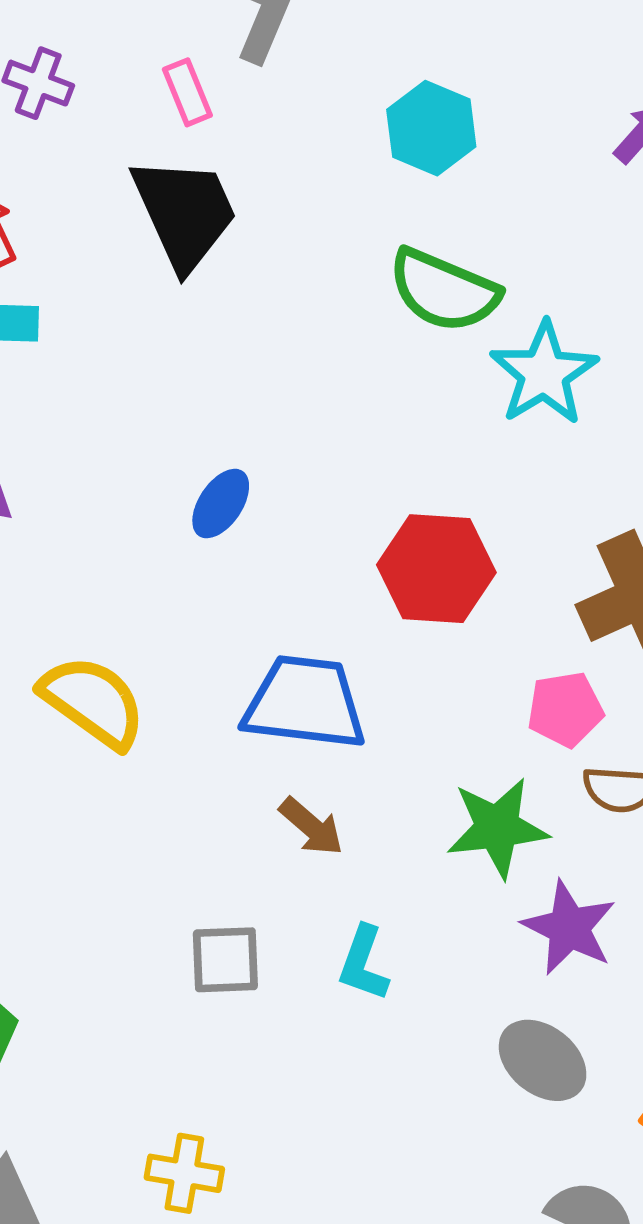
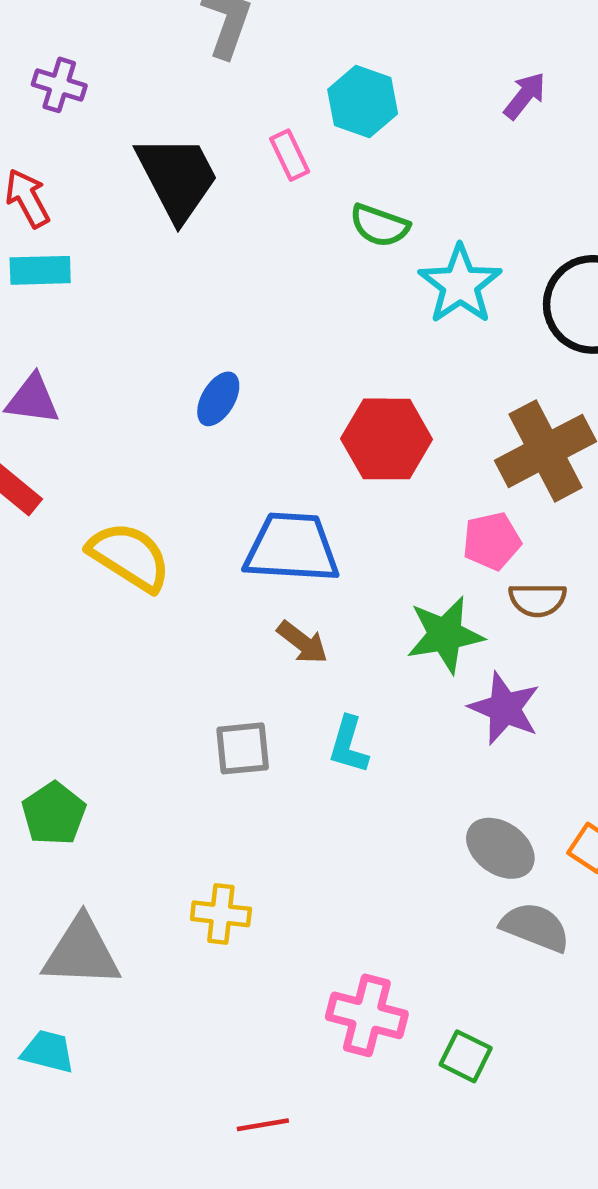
pink rectangle: (187, 92) -> (290, 155), moved
green semicircle: (444, 290) -> (380, 225), size x0.7
gray ellipse: (543, 1060) -> (500, 848), moved

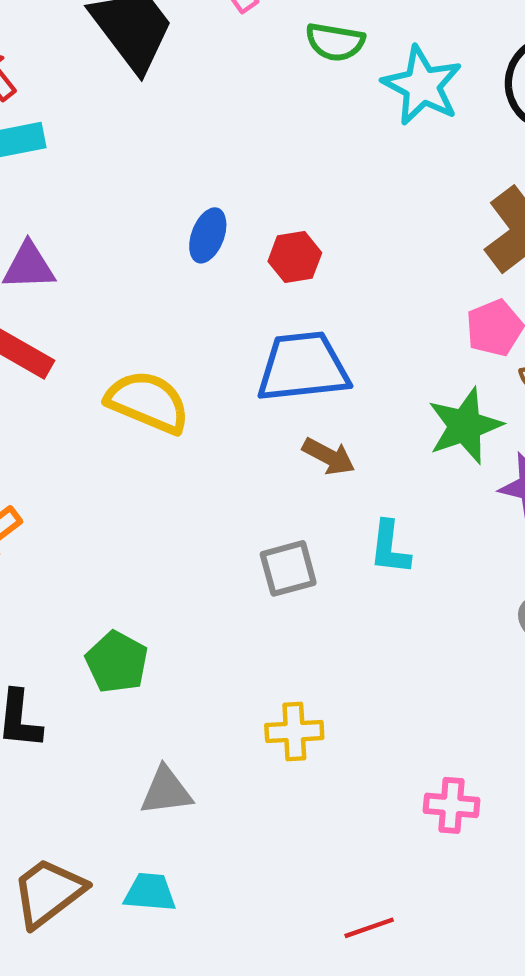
red hexagon: (387, 439) -> (295, 257), moved, size x0.6
gray triangle: (81, 952) -> (166, 791), size x0.7
pink cross: (367, 1015) -> (452, 805), size x0.7

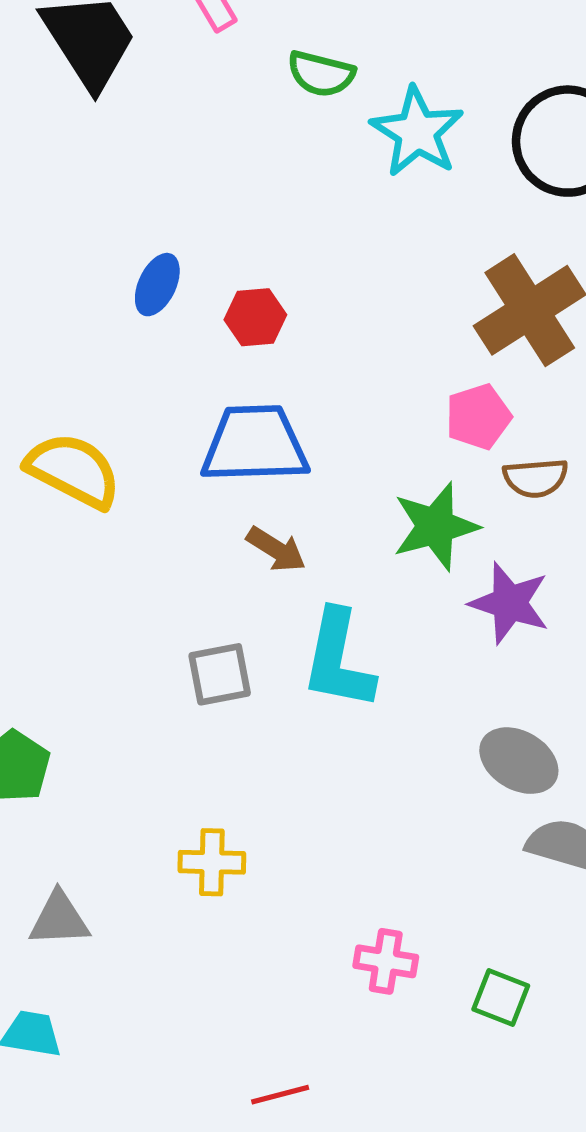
cyan L-shape: (390, 548) -> (338, 660), size x1.6

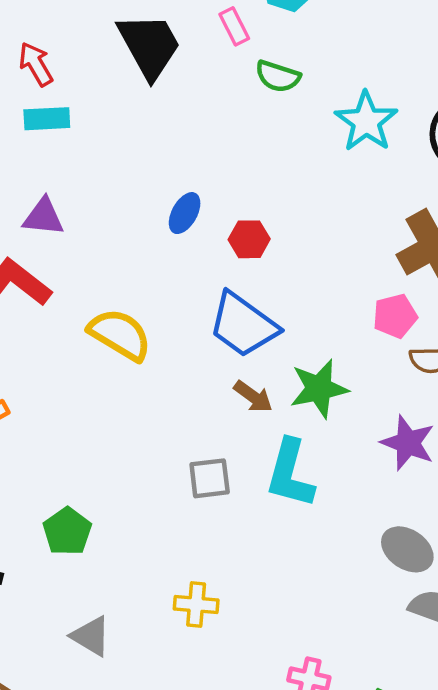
green semicircle: (321, 74) -> (278, 76), moved
blue trapezoid: (255, 444) -> (243, 325), turned -146
green star: (435, 526) -> (319, 389), moved
gray triangle: (59, 919) -> (91, 636), turned 30

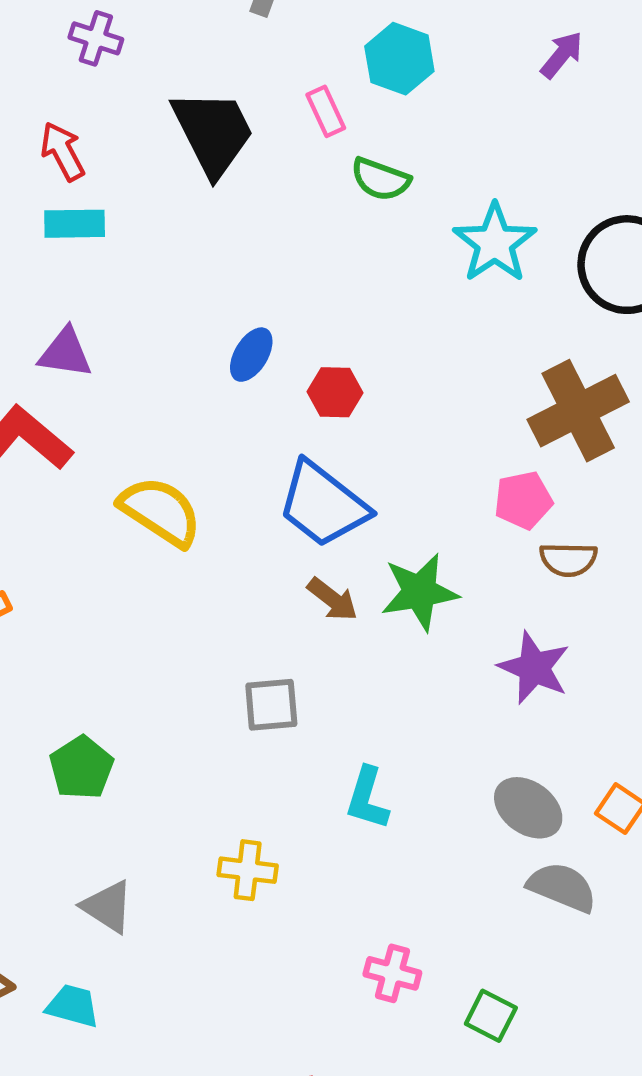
cyan L-shape: (290, 474) -> (367, 798), moved, size x0.7

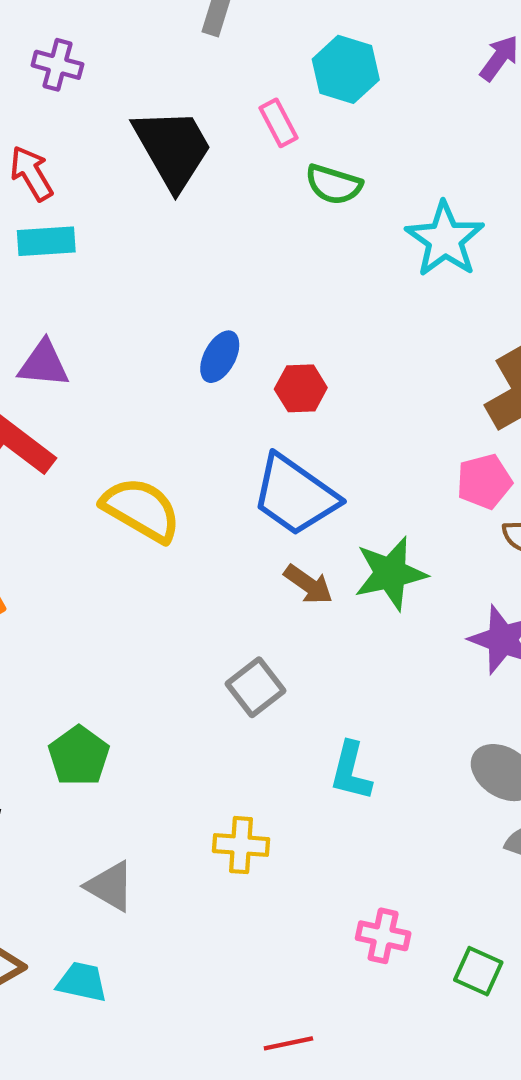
gray square: (271, 705) -> (256, 687), turned -30

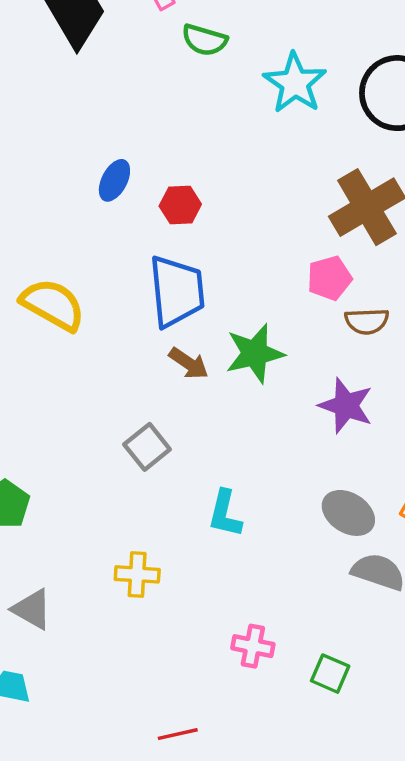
blue trapezoid: (295, 495) -> (177, 291), turned -130

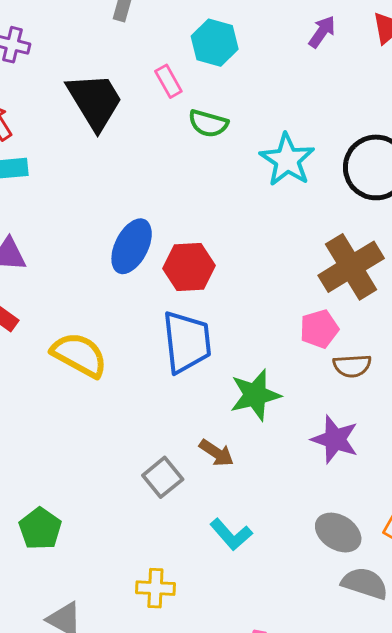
blue ellipse: (114, 180) -> (132, 246), size x1.5
red hexagon: (180, 205) -> (189, 267), size x1.4
brown arrow: (189, 363) -> (216, 453), moved
cyan L-shape: (225, 514) -> (231, 534), turned -54

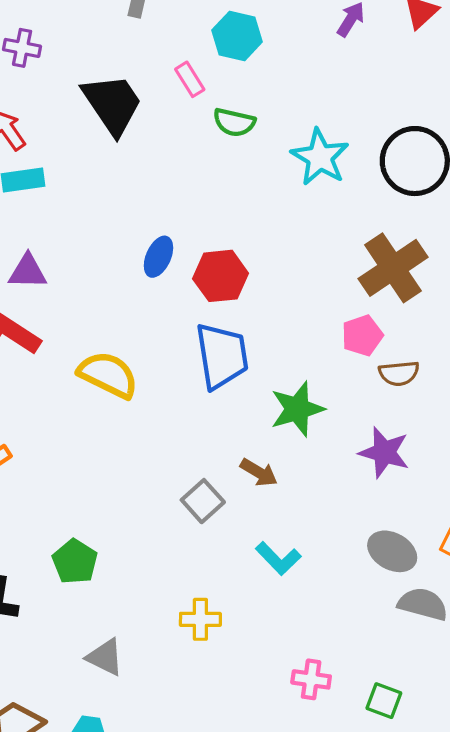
blue ellipse: (132, 246) -> (158, 257), size x0.7

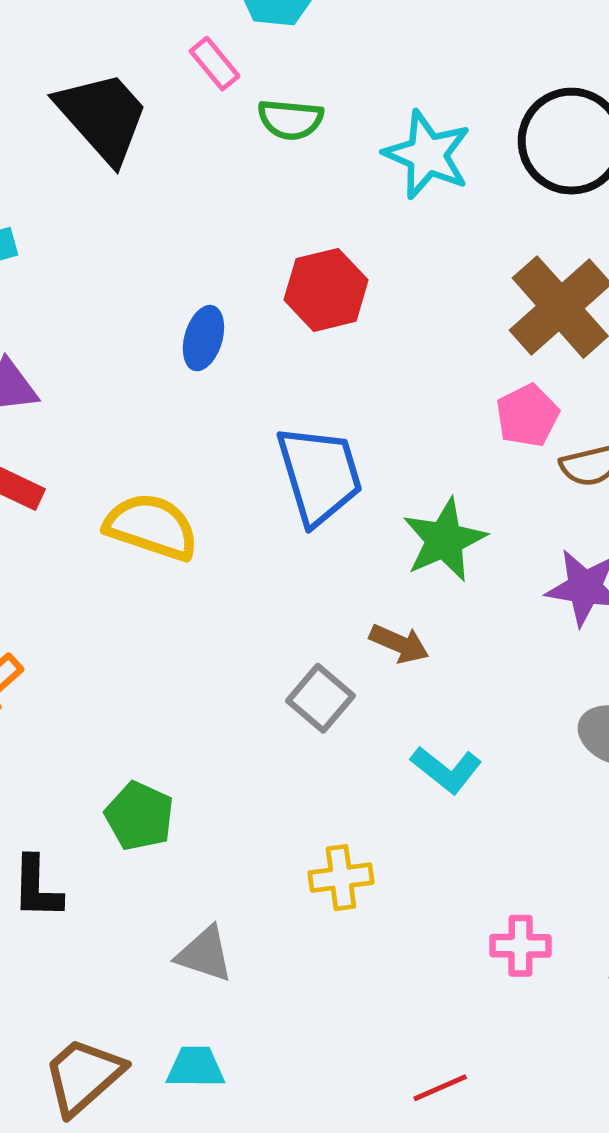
red hexagon: (221, 276) -> (326, 290), moved

